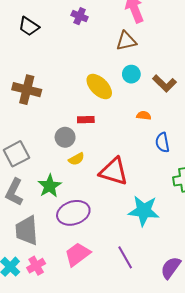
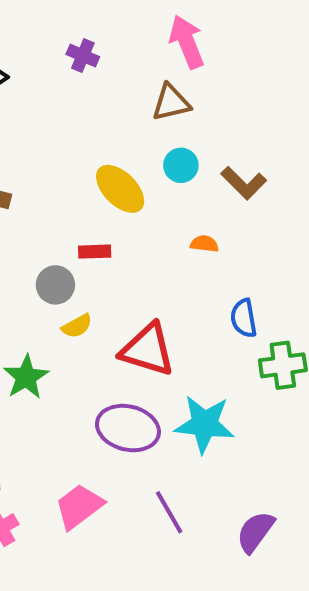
blue semicircle: (162, 142) -> (244, 318), moved
purple ellipse: (73, 213) -> (128, 428), moved, turned 32

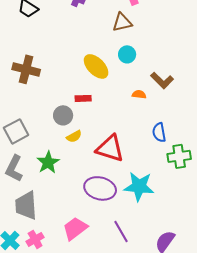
brown L-shape: (244, 183) -> (162, 80), moved

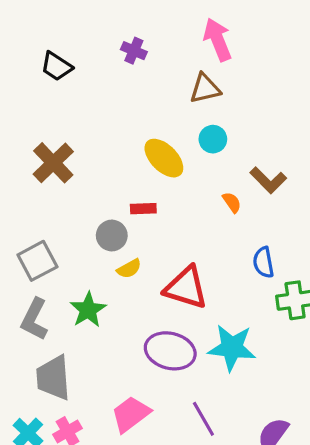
brown cross: (26, 69) -> (53, 163), turned 32
orange semicircle: (139, 94) -> (232, 202), turned 48

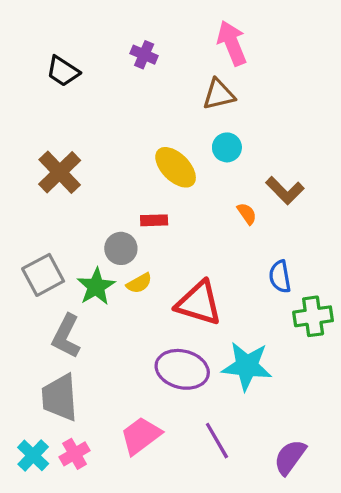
green star: (88, 310) -> (96, 287), moved
gray L-shape: (34, 319) -> (66, 336), moved

